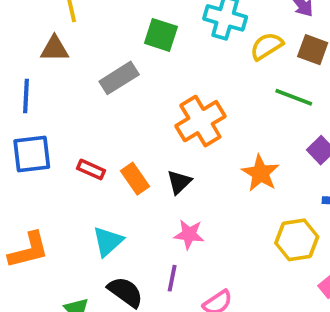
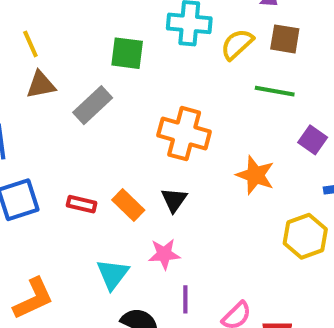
brown triangle: (55, 49) -> (41, 85), moved
orange cross: (200, 121) -> (184, 134), turned -33
pink star: (189, 234) -> (164, 254), moved

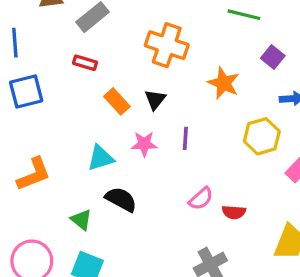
red rectangle: (82, 204) -> (85, 63), moved
cyan triangle: (113, 274) -> (101, 158), turned 32
purple line: (185, 299) -> (185, 138), moved

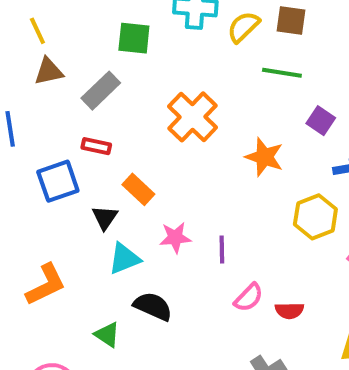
orange cross: (167, 45) -> (192, 117), turned 30
blue square: (26, 92) -> (58, 181), moved
black triangle: (155, 100) -> (105, 218), moved
purple line: (185, 138) -> (222, 250), moved

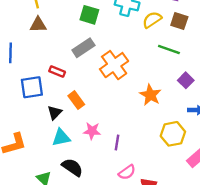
gray rectangle: (101, 91) -> (83, 48), moved

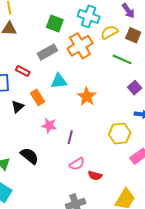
orange cross: (114, 65) -> (80, 46), moved
orange star: (150, 95) -> (87, 97), moved
cyan triangle: (61, 138) -> (59, 81), moved

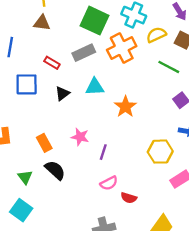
green square: (55, 24) -> (95, 21), size x1.4
red rectangle: (23, 71) -> (52, 63), moved
orange rectangle: (37, 97) -> (44, 143), moved
black triangle: (18, 107) -> (62, 93), moved

